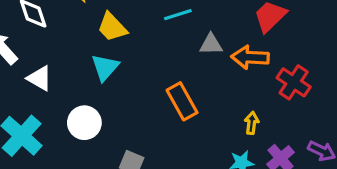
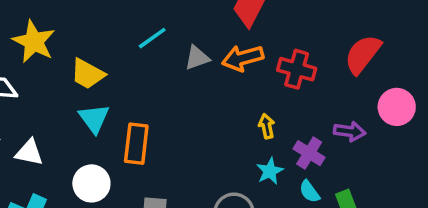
orange rectangle: (182, 101) -> (136, 144), moved, turned 54

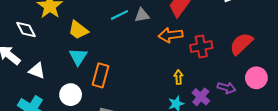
gray triangle: (197, 58) -> (142, 15), moved
red cross: (297, 69) -> (201, 47), turned -35

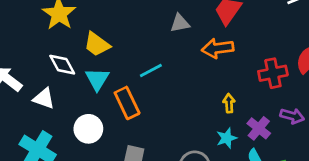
cyan line: (119, 15) -> (151, 70), moved
white diamond: (26, 30) -> (62, 65), moved
red cross: (201, 47) -> (273, 73), moved
orange rectangle: (100, 75) -> (127, 103), turned -40

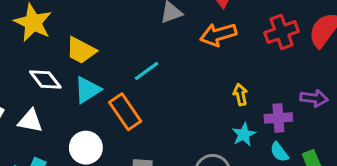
red cross: (273, 73) -> (282, 32), moved
cyan triangle: (97, 79) -> (87, 90), turned 35
purple cross: (259, 128) -> (278, 118), turned -35

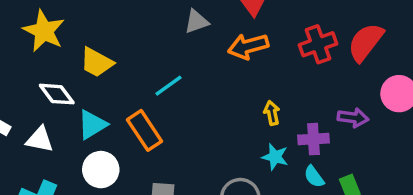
cyan triangle: (87, 90) -> (92, 125), moved
cyan star: (244, 134) -> (275, 157), turned -30

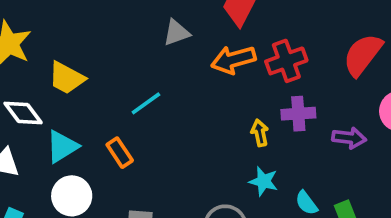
red cross: (318, 44) -> (286, 61), moved
orange rectangle: (144, 130) -> (120, 153), size x0.7
purple cross: (313, 139) -> (298, 114), moved

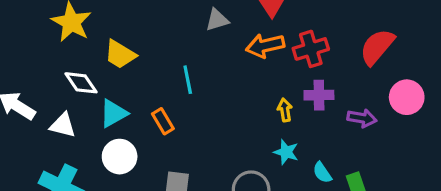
cyan line: (146, 103) -> (188, 80), turned -68

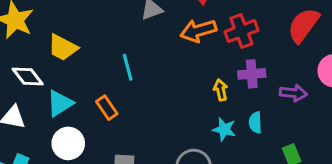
cyan semicircle: (322, 173) -> (255, 123), moved, turned 35

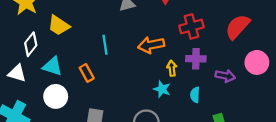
orange arrow: (198, 31) -> (151, 45), moved
white diamond: (28, 76) -> (31, 44), turned 70
cyan triangle: (60, 103) -> (53, 66), turned 45
cyan star: (224, 129) -> (162, 89), moved

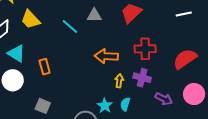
cyan line: (105, 45) -> (70, 26), moved, turned -54
cyan star: (162, 89) -> (105, 106), moved
cyan semicircle: (195, 95) -> (125, 104), moved

